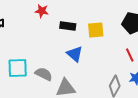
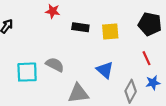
blue triangle: (75, 54) -> (105, 70), moved
gray semicircle: (44, 74) -> (55, 65), moved

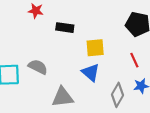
yellow square: (110, 32) -> (95, 48), moved

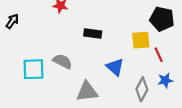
black rectangle: (65, 28) -> (93, 33), moved
yellow square: (95, 48) -> (141, 40), moved

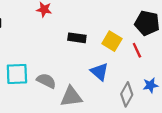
yellow square: (141, 40) -> (112, 41), moved, turned 36
red line: (159, 55) -> (137, 50), moved
gray semicircle: (63, 61) -> (46, 81), moved

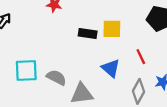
yellow square: (112, 41) -> (112, 29), moved, turned -30
red line: (137, 50) -> (141, 57), moved

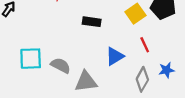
yellow square: (112, 29) -> (135, 14), moved, turned -36
blue triangle: (111, 68) -> (115, 56), turned 48

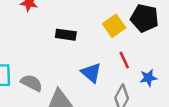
blue triangle: (115, 56) -> (91, 73), turned -48
blue star: (167, 70) -> (148, 78), moved

